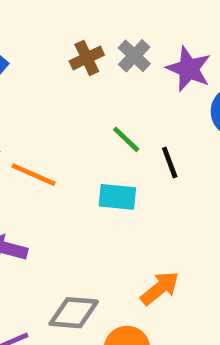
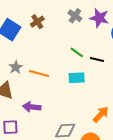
brown cross: (87, 58) -> (37, 22), moved
black line: (170, 163) -> (97, 60), turned -48

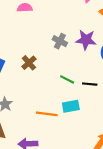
brown cross: (37, 22) -> (29, 63), moved
orange line: (39, 73) -> (47, 114), moved

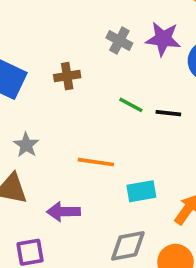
brown cross: (29, 63) -> (67, 76), turned 32
cyan rectangle: (71, 106) -> (141, 191), moved

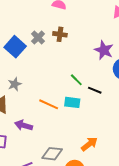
gray cross: (119, 41) -> (38, 38), moved
brown cross: (67, 76) -> (60, 34), moved
cyan rectangle: (141, 191) -> (72, 102), moved

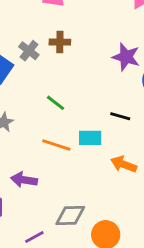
green line: (76, 80) -> (55, 103), moved
orange arrow: (89, 144) -> (124, 164), moved, turned -114

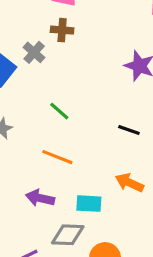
brown cross: (60, 42) -> (62, 30), moved
cyan rectangle: (90, 138) -> (89, 204), moved
purple arrow: (24, 180) -> (40, 198), moved

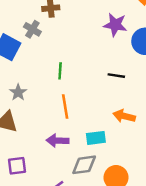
green line: (59, 111) -> (60, 71), turned 63
orange line: (57, 157) -> (65, 107), turned 70

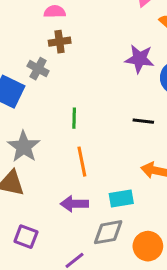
gray star: (18, 92) -> (24, 147), size x1.5
purple square: (17, 166) -> (26, 237), turned 30

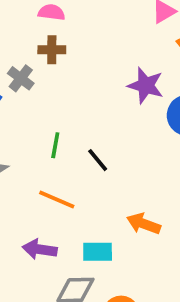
black line: (143, 121) -> (98, 160), moved, turned 35
orange line: (82, 162) -> (57, 200), turned -64

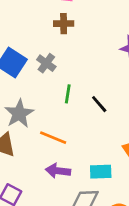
gray cross: (21, 78) -> (46, 63), moved
orange line: (57, 200) -> (53, 138), moved

